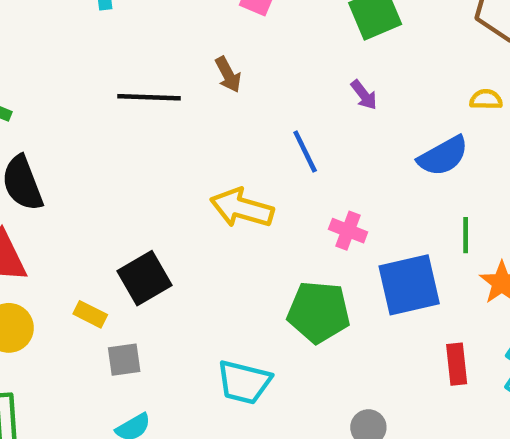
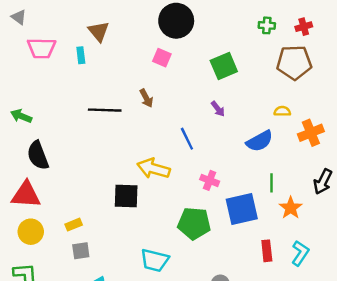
black square: (144, 278) -> (126, 196), moved, turned 32
yellow rectangle: (90, 314) -> (74, 225), turned -49
gray square: (124, 360) -> (81, 251), moved

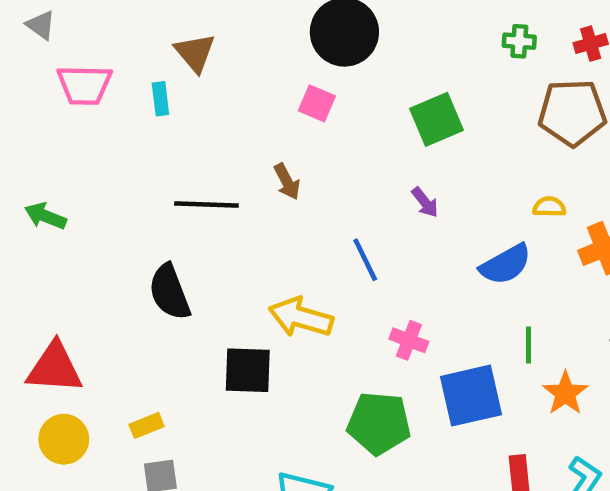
black semicircle: (38, 155) -> (170, 292), moved

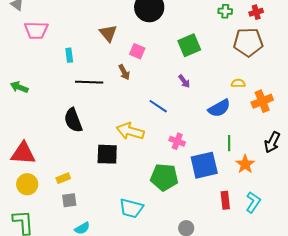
brown triangle: (195, 53) -> (108, 33), moved
cyan rectangle: (160, 99) -> (69, 55), moved
pink square: (317, 103) -> (137, 51), moved
blue line: (365, 260) -> (158, 106), turned -30

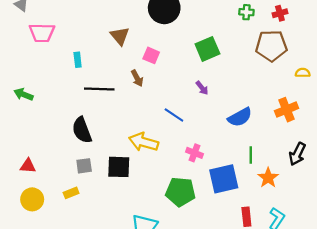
yellow semicircle: (238, 83) -> (303, 73), moved
red triangle: (23, 153) -> (28, 166), size x0.6
gray square: (69, 200) -> (84, 166), moved

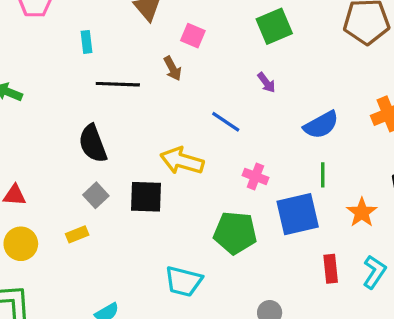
green line: (251, 155) -> (323, 175), moved
gray square: (84, 166) -> (96, 195), turned -35

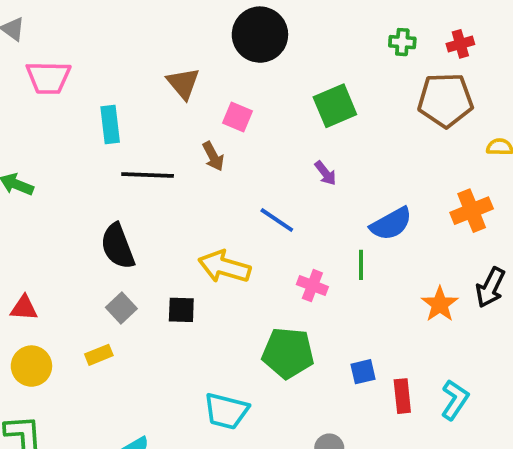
cyan rectangle: (87, 42) -> (110, 124), size x1.4
green line: (323, 175) -> (361, 265), moved
black square: (146, 197) -> (181, 310), size x0.7
orange star: (362, 212) -> (440, 304), moved
blue square: (298, 214) -> (363, 372), moved, size x0.5

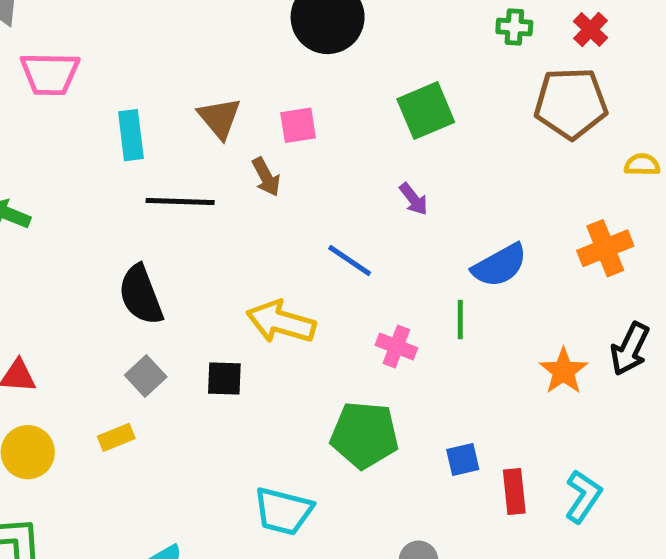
red cross: (460, 44) -> (591, 29), turned -30
brown triangle: (183, 83) -> (219, 118), moved
pink square: (237, 117) -> (298, 125), turned -32

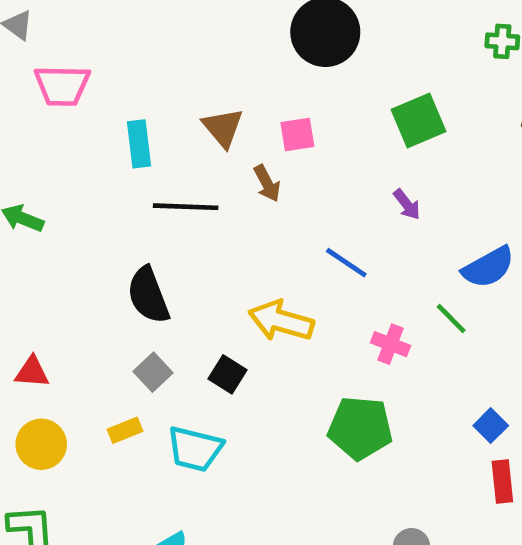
green line: (460, 319) -> (451, 318), turned -45
black square: (224, 378) -> (228, 374), turned 30
blue square: (463, 460) -> (491, 426), moved, turned -32
cyan trapezoid: (283, 511) -> (195, 449), moved

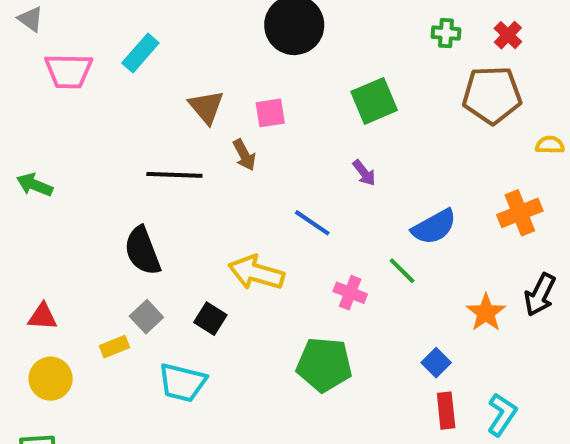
cyan rectangle: (139, 144) -> (140, 53), moved, turned 48
yellow rectangle: (125, 430) -> (114, 347), moved

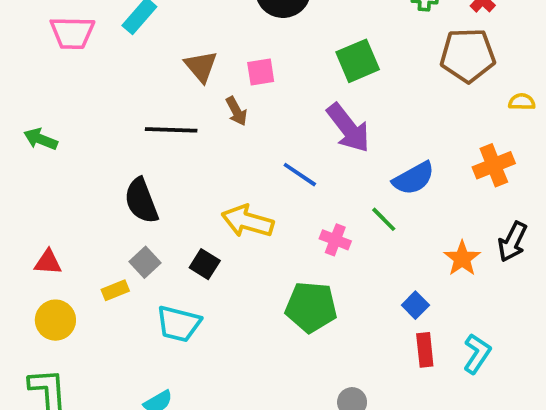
purple arrow: (364, 173) -> (348, 128), size x2.0

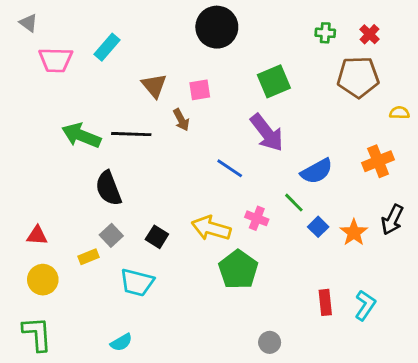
green arrow: (41, 139) -> (81, 136), moved, size x1.5
yellow arrow: (248, 221) -> (211, 228), moved
blue square: (415, 305) -> (318, 227), moved
green pentagon: (311, 307) -> (238, 270), turned 30

